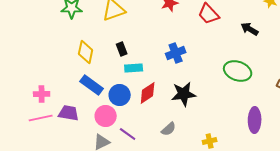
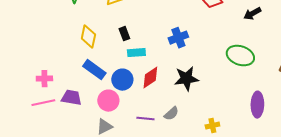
black arrow: (250, 29) -> (252, 14), turned -60
purple line: (128, 134) -> (145, 119), moved, turned -30

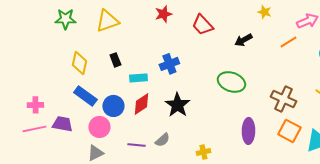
cyan rectangle: (136, 53) -> (138, 78), moved
black star: (186, 79) -> (177, 105), turned -30

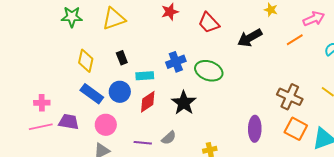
black arrow: (243, 40) -> (250, 38), size x1.4
green ellipse: (231, 82) -> (209, 71), moved
blue circle: (113, 106) -> (120, 92), moved

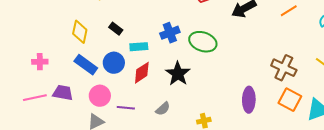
black rectangle: (122, 58) -> (116, 29), turned -32
pink cross: (42, 103) -> (40, 62), moved
purple line: (143, 143) -> (126, 108), moved

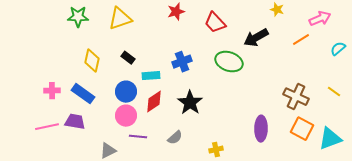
green ellipse: (203, 42) -> (229, 62), moved
blue rectangle: (86, 65) -> (83, 94), moved
pink circle: (100, 96) -> (126, 116), moved

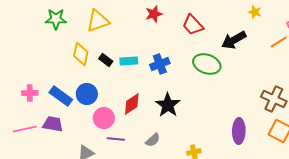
yellow diamond: (92, 61) -> (81, 54), moved
cyan rectangle: (151, 76) -> (129, 61), moved
blue circle: (126, 92) -> (87, 94), moved

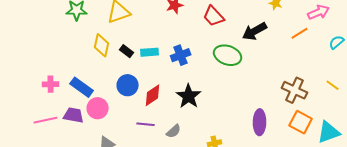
blue circle: (87, 94) -> (128, 85), moved
pink circle: (104, 118) -> (98, 108), moved
purple line: (116, 139) -> (146, 124), moved

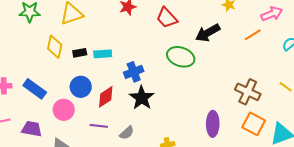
black rectangle: (127, 51) -> (80, 53), turned -48
blue cross: (181, 55) -> (134, 72), moved
pink circle: (98, 108) -> (64, 110), moved
purple trapezoid: (74, 115) -> (32, 129), moved

